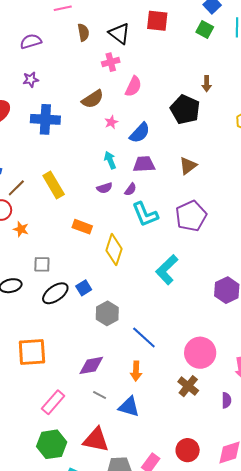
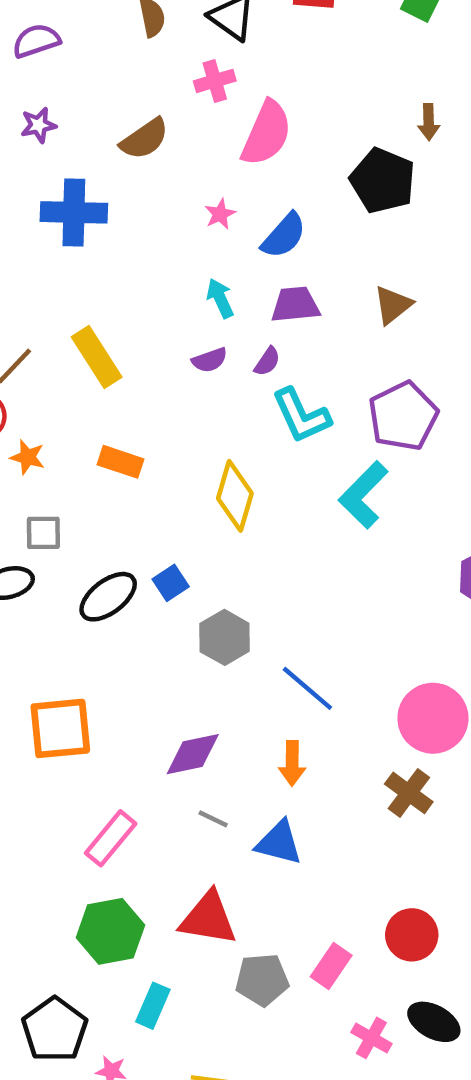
pink semicircle: (133, 86) -> (267, 133), size x1.4
brown semicircle: (93, 99) -> (145, 139), moved
orange rectangle: (82, 227) -> (121, 462), moved
gray square: (42, 264) -> (43, 533), moved
cyan L-shape: (167, 270) -> (363, 495), moved

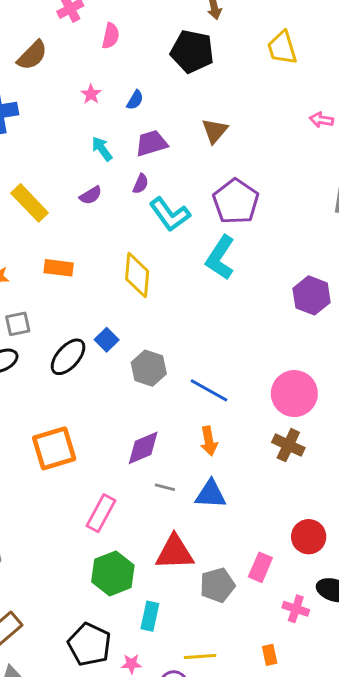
pink semicircle: (267, 133) -> (111, 36), size x0.6
blue semicircle: (284, 236) -> (135, 100), size x0.6
purple semicircle: (210, 360) -> (91, 195), moved

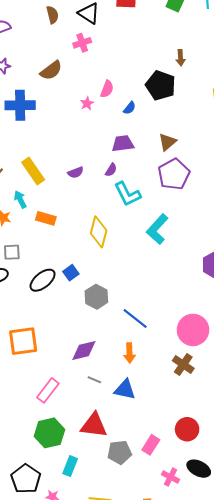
pink semicircle: (111, 36) -> (107, 89), moved
blue semicircle: (135, 100) -> (130, 108), moved
cyan arrow: (102, 149) -> (20, 199), moved
purple pentagon: (236, 201) -> (174, 174), moved

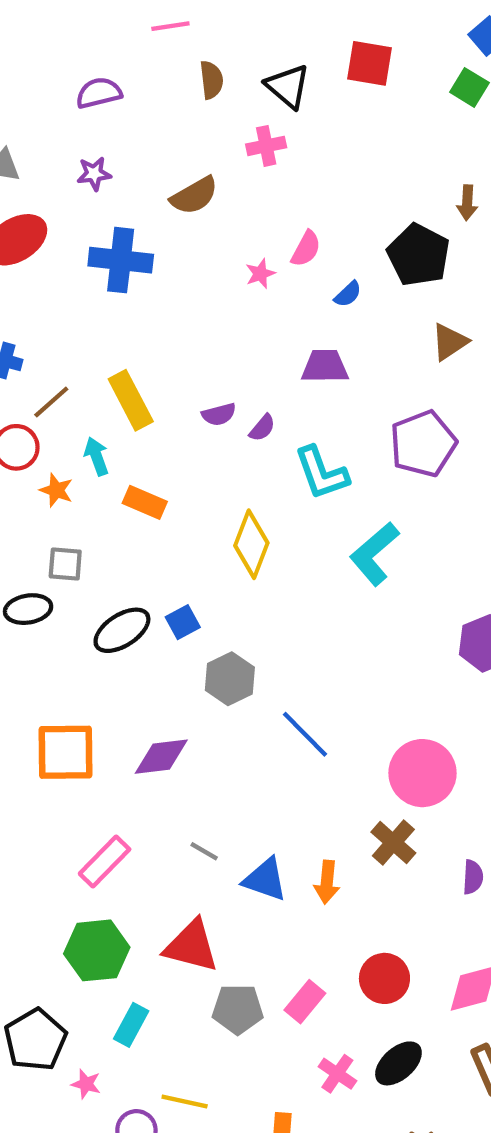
brown triangle: (167, 142) -> (449, 342), moved
purple semicircle: (111, 170) -> (262, 428), moved
purple diamond: (84, 351) -> (161, 757), moved
orange arrow: (129, 353) -> (327, 882), moved
black ellipse: (199, 469) -> (398, 1063), turned -75

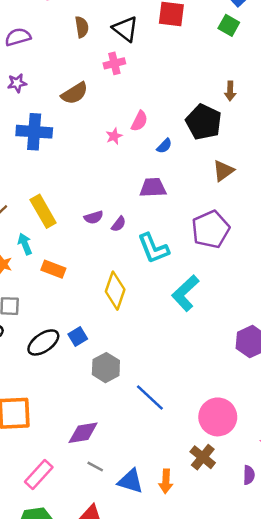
purple diamond: (161, 757) -> (83, 433), moved

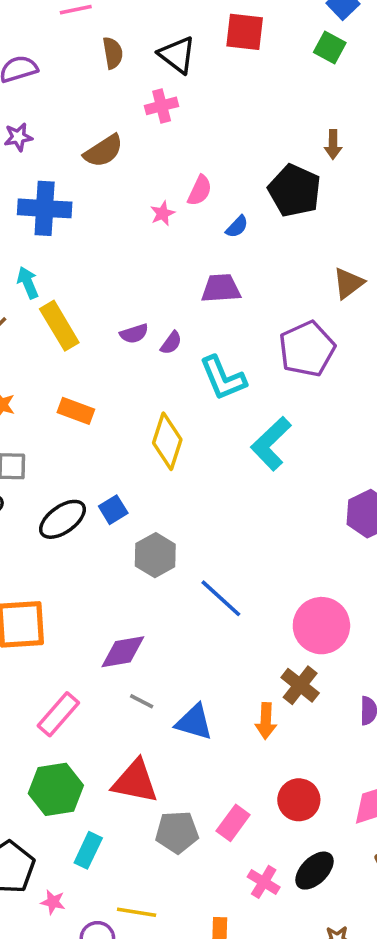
brown triangle: (223, 171) -> (348, 283), moved
cyan arrow: (25, 244) -> (28, 283), moved
orange arrow: (166, 481) -> (266, 721), moved

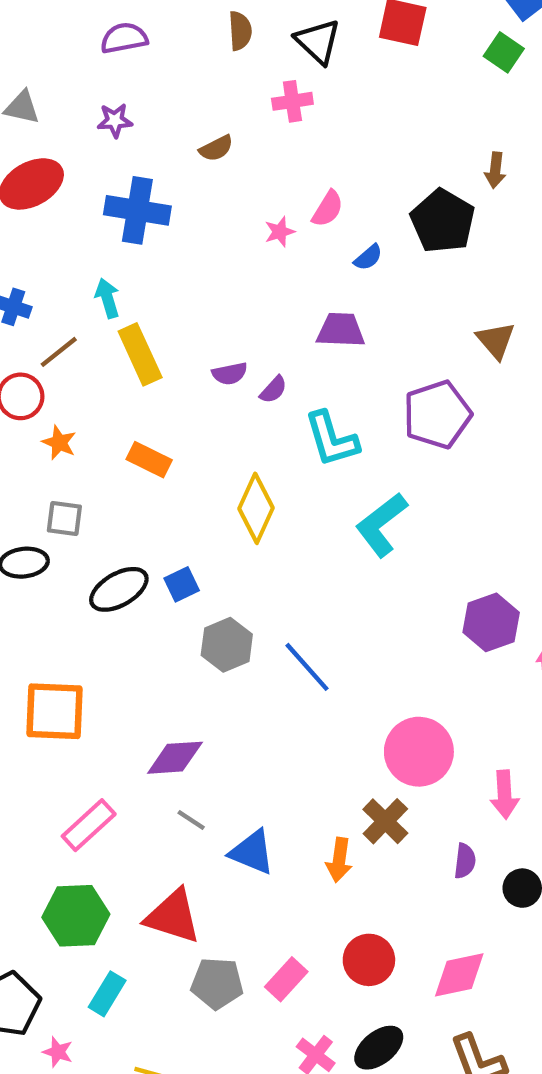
brown semicircle: (103, 151) -> (216, 148), size x0.7
brown triangle: (348, 283) -> (496, 340), turned -40
blue line: (221, 598) -> (307, 667), moved

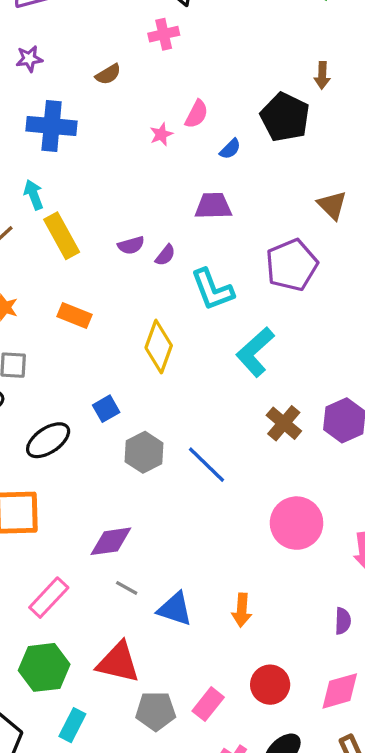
black ellipse: (119, 589) -> (48, 440), moved
brown cross: (385, 821) -> (284, 423), moved
purple semicircle: (465, 861) -> (343, 621), moved

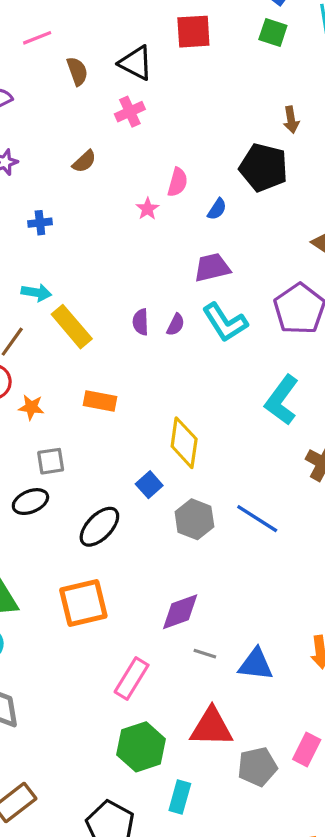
blue cross: (52, 126) -> (40, 223), size x0.5
cyan arrow: (34, 195) -> (36, 293), turned 132
purple semicircle: (131, 245) -> (141, 322), turned 115
cyan L-shape: (212, 290) -> (225, 322), moved
yellow diamond: (159, 347) -> (184, 443), moved

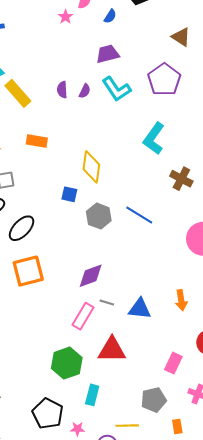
blue square: (149, 485) -> (69, 194), turned -35
black ellipse: (99, 527) -> (22, 228), moved
pink rectangle: (132, 678) -> (83, 316), moved
gray pentagon: (257, 767) -> (154, 400), moved

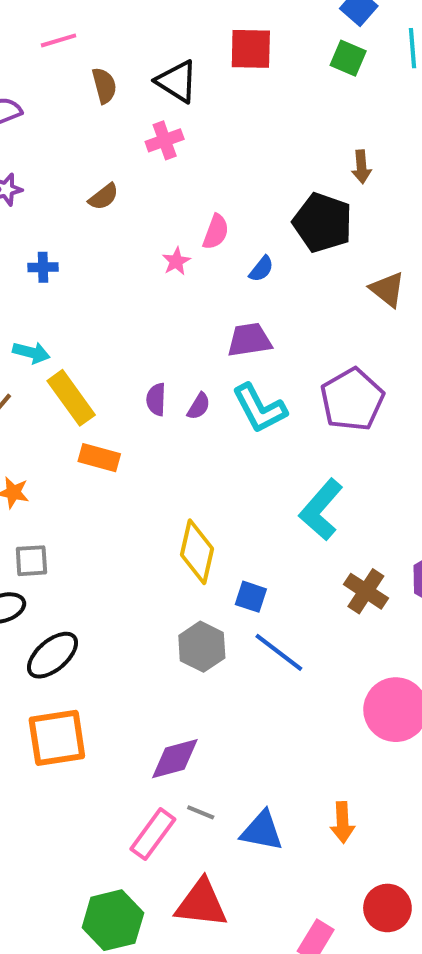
brown triangle: (181, 37) -> (387, 289), moved
orange rectangle: (37, 141) -> (99, 458), moved
blue square: (69, 194) -> (251, 597), moved

